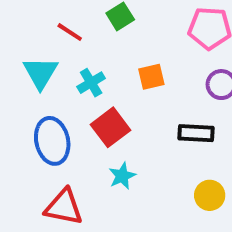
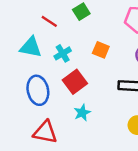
cyan triangle: (41, 73) -> (31, 47), turned -50
orange square: (151, 77) -> (101, 50), turned 35

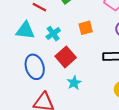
orange square: (101, 50) -> (86, 28), turned -32

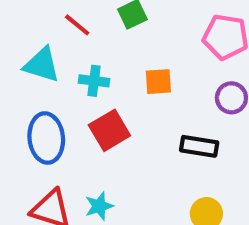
cyan cross: (53, 34) -> (94, 81), turned 32
cyan star: (74, 83) -> (99, 206), moved

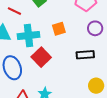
cyan cross: (94, 81) -> (28, 36), size x1.5

